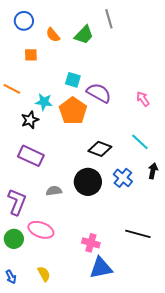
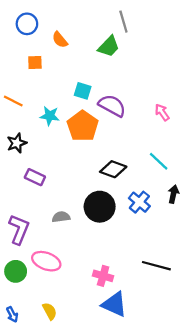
green trapezoid: (84, 35) -> (109, 47), moved
black star: (30, 120) -> (17, 143), moved
purple rectangle: (31, 156) -> (35, 177), size x0.7
blue triangle: (101, 268) -> (114, 304), turned 35

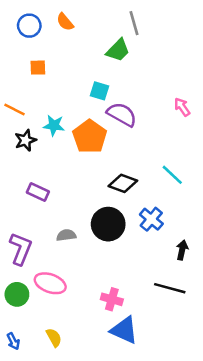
orange semicircle: (60, 40) -> (65, 22), moved
cyan square: (83, 91) -> (100, 91), moved
pink arrow: (162, 112) -> (182, 107), moved
black star: (17, 143) -> (26, 140), moved
black arrow: (173, 194) -> (182, 250), moved

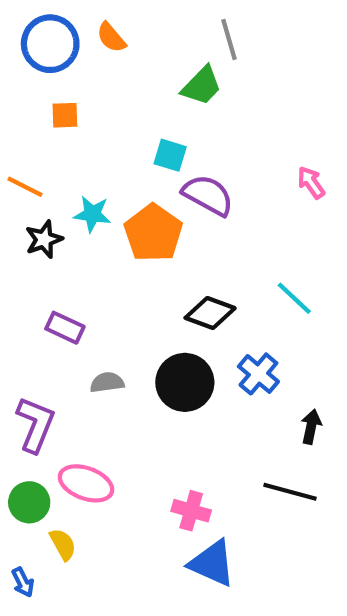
blue circle: (29, 26) -> (50, 44), size x1.4
gray semicircle: (66, 235) -> (107, 382), moved
yellow semicircle: (54, 338) -> (63, 544), moved

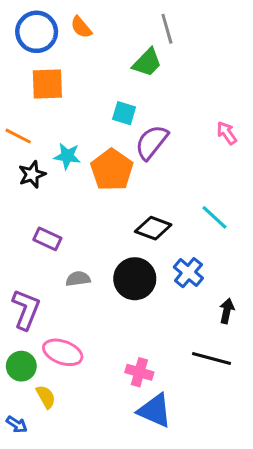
orange square: (65, 115) -> (47, 84), size x1.6
purple semicircle: (208, 195) -> (152, 142), turned -81
blue arrow: (23, 582) -> (17, 424), turned -30

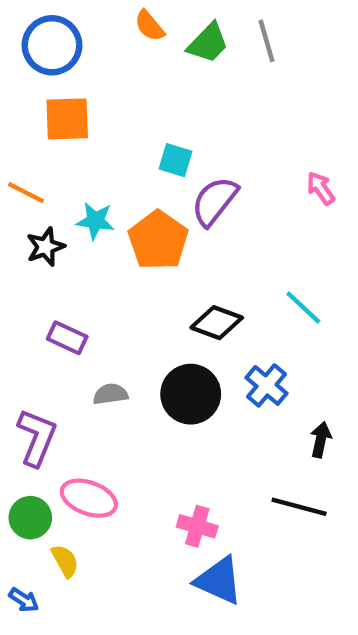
orange semicircle: (81, 27) -> (150, 26), moved
gray line: (167, 29) -> (267, 41), moved
green trapezoid: (147, 63) -> (208, 43), moved

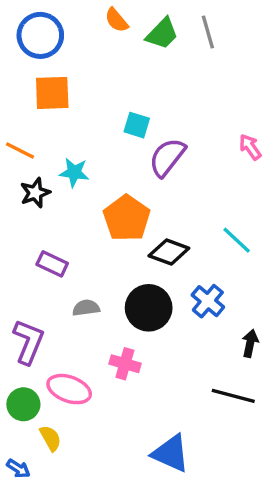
orange pentagon: (158, 240) -> (127, 218), moved
pink cross: (197, 526) -> (125, 364), moved

